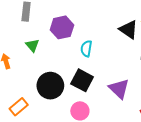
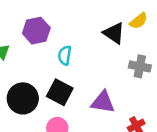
purple triangle: (119, 89) -> (103, 102), turned -35

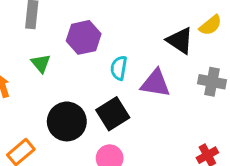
black square: (60, 92) -> (113, 114), turned 30
purple triangle: (103, 102) -> (155, 83), moved

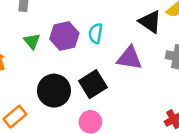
purple hexagon: (84, 37) -> (64, 36), moved
cyan semicircle: (119, 68) -> (96, 33), moved

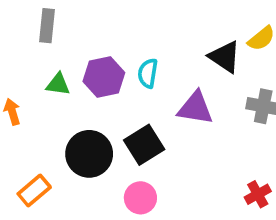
green triangle: (32, 41) -> (58, 84), turned -42

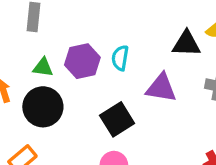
black triangle: (225, 57) -> (186, 44), turned -32
black circle: (89, 154) -> (43, 107), moved

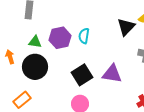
black triangle: (186, 44) -> (126, 27), turned -48
purple triangle: (161, 88) -> (112, 74), moved

